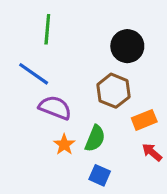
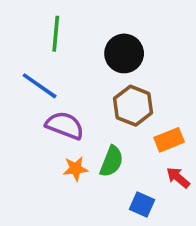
black circle: (127, 46) -> (124, 53), moved
orange star: (64, 145) -> (76, 169), turned 30
blue square: (100, 175) -> (142, 205), moved

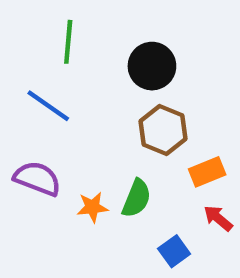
purple semicircle: (65, 125) -> (37, 178), moved
blue square: (142, 205) -> (174, 251), turned 30

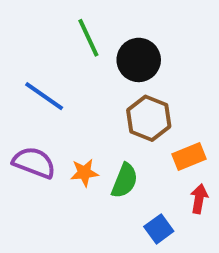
green line: (68, 42) -> (88, 38), moved, turned -30
orange star: (92, 207) -> (84, 173), moved
red arrow: (218, 218) -> (199, 199), turned 60

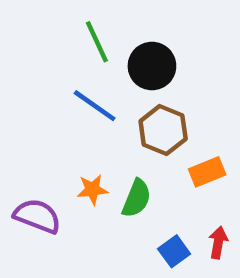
blue line: (44, 96) -> (95, 106), moved
purple semicircle: (34, 163) -> (37, 216), moved
red arrow: (199, 199) -> (218, 242), moved

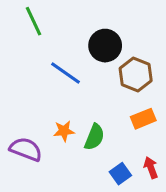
green line: (97, 42) -> (33, 21), moved
brown hexagon: (163, 130) -> (136, 75), moved
red arrow: (218, 242) -> (151, 168), turned -30

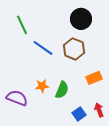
green line: (33, 21) -> (22, 25), moved
black circle: (105, 46) -> (81, 19), moved
brown hexagon: (136, 75) -> (74, 49), moved

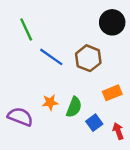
black circle: (81, 19) -> (112, 22), moved
blue square: (79, 114) -> (94, 123), moved

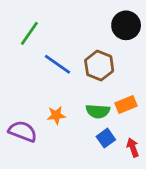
green line: (26, 30) -> (29, 33), turned 60
green semicircle: (74, 107) -> (98, 111), moved, turned 72

